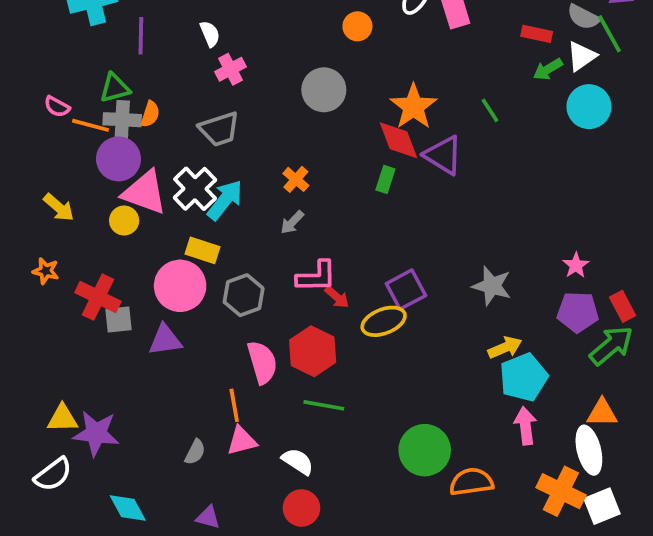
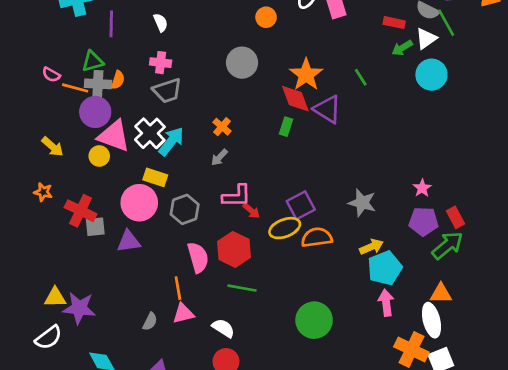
pink cross: (231, 69) -> (161, 63), moved, turned 35
orange semicircle: (471, 482) -> (317, 237), moved

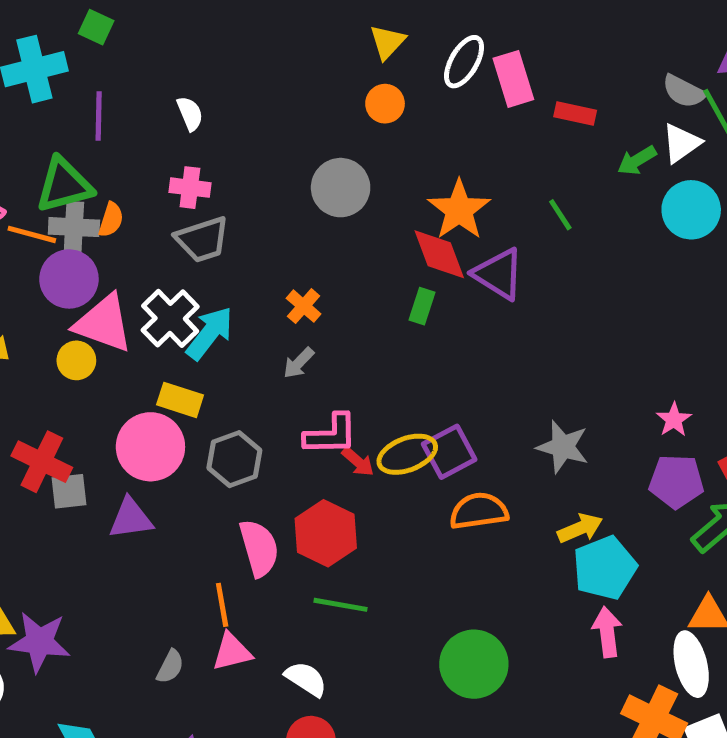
red rectangle: (394, 23) -> (575, 114), moved
green triangle: (93, 61) -> (64, 185), size x1.4
yellow ellipse: (285, 228) -> (407, 454), moved

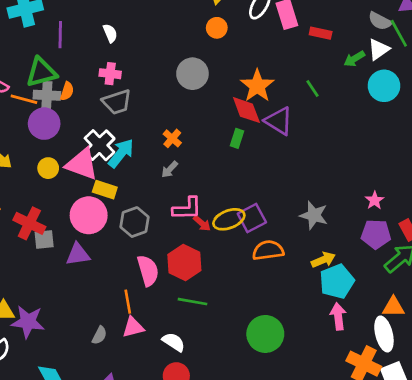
pink triangle: (104, 323) -> (82, 164), moved

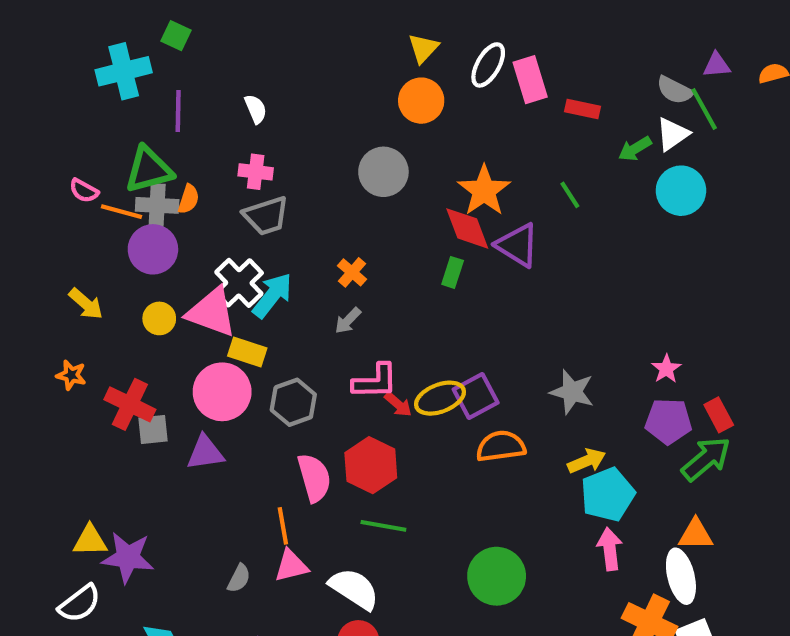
orange circle: (217, 28) -> (421, 101), size x1.4
white semicircle: (174, 342) -> (354, 589), size x1.4

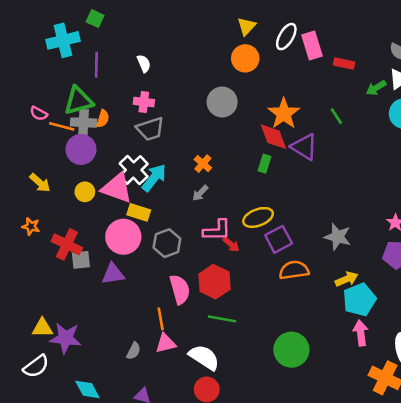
yellow ellipse: (440, 398) -> (258, 217), moved

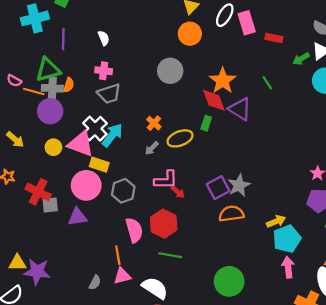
yellow ellipse: (258, 217) -> (180, 138), moved
gray star: (338, 237) -> (239, 185), moved, turned 30

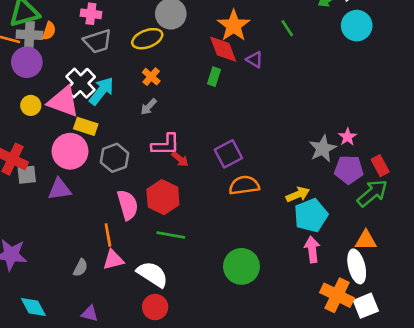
purple triangle: (240, 109) -> (255, 60), size x0.6
yellow ellipse: (180, 138) -> (147, 39), moved
gray star: (239, 185) -> (323, 149), moved

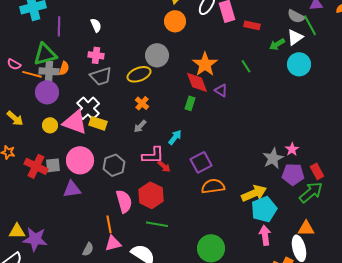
cyan arrow: (101, 91) -> (175, 137), moved, size x0.7
yellow rectangle: (86, 126) -> (98, 123), moved
gray square: (27, 175) -> (53, 165), moved
yellow arrow: (298, 194) -> (254, 193), size x1.4

